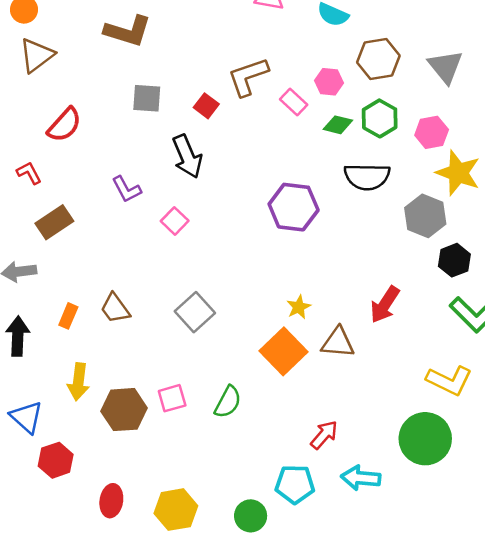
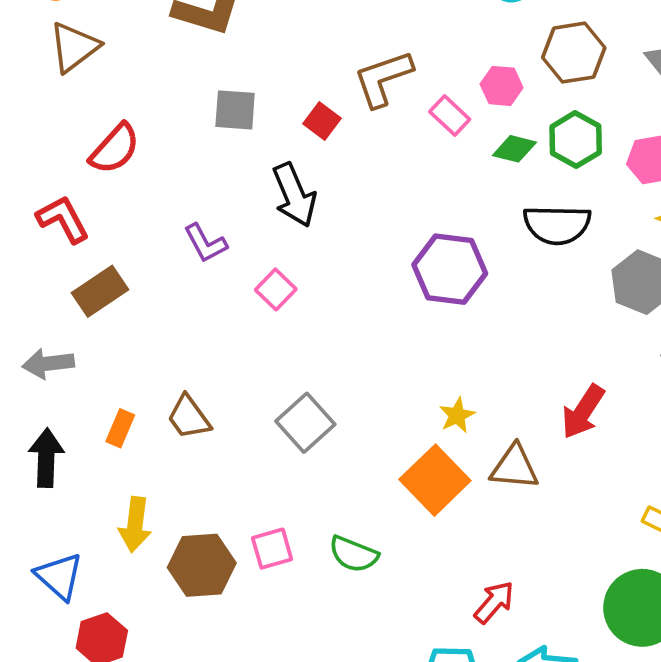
red L-shape: (29, 173) -> (63, 219), size x1.4
green semicircle: (228, 402) -> (353, 554), turned 84

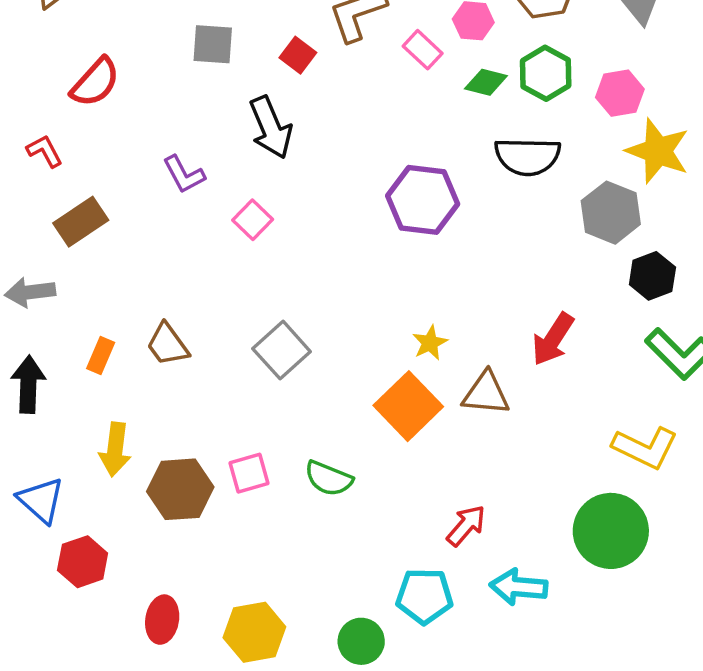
red L-shape: (63, 219) -> (45, 151), size x0.7

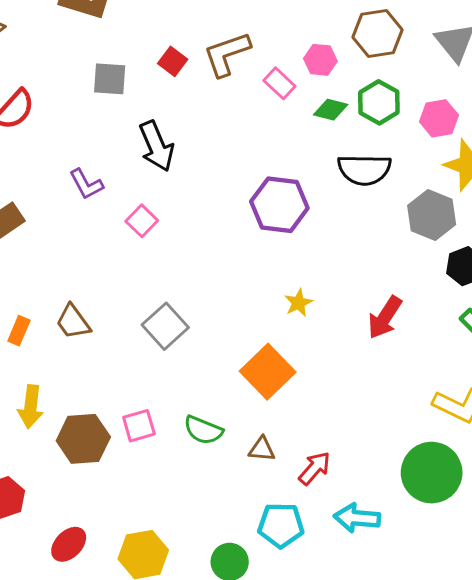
red square: (298, 55) -> (173, 61), moved
yellow star: (430, 343) -> (298, 303), moved
brown triangle: (486, 393) -> (262, 449), moved, size x0.7
red ellipse: (162, 620) -> (69, 544), turned 36

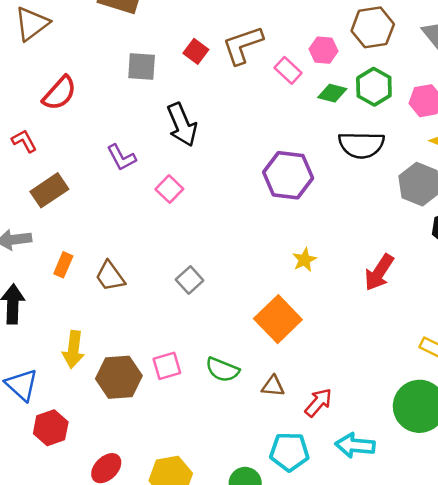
gray square: (165, 326) -> (190, 280), size x0.7
orange rectangle: (19, 331) -> (63, 265), moved

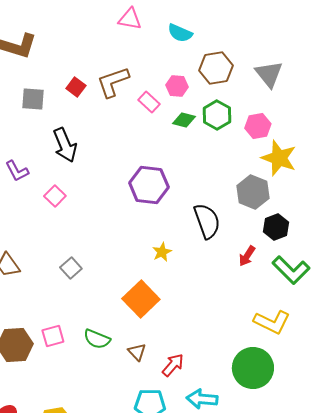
black semicircle: (361, 145) -> (207, 221), moved, turned -111
red arrow: (379, 272) -> (247, 256), moved, size x0.7
brown triangle: (273, 386) -> (137, 352), turned 42

